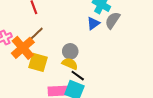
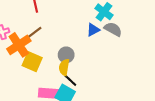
gray semicircle: (113, 20) -> (113, 29), turned 78
yellow semicircle: (70, 64) -> (64, 67), turned -112

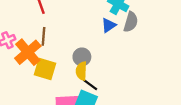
gray semicircle: (113, 29) -> (131, 22), turned 84
brown line: (34, 33) -> (44, 36), turned -42

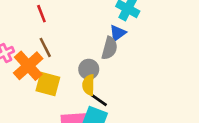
gray semicircle: (131, 22) -> (110, 48), moved
brown line: (44, 36) -> (45, 47), turned -30

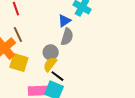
blue triangle: (118, 33) -> (64, 21), moved
yellow semicircle: (89, 85) -> (50, 64), turned 35

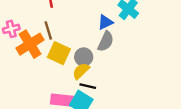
yellow square: (19, 62) -> (59, 53), moved
black line: (57, 76) -> (88, 86), turned -32

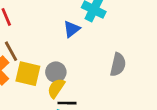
gray semicircle: (106, 41) -> (118, 65), moved

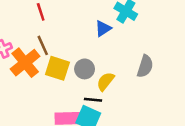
yellow semicircle: (56, 88) -> (105, 81), moved

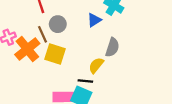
gray semicircle: (145, 66) -> (112, 47), moved
gray circle: (85, 69) -> (58, 24), moved

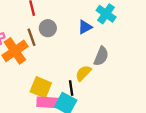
yellow square: (55, 54) -> (41, 87), moved
black line: (85, 81) -> (71, 88), turned 72

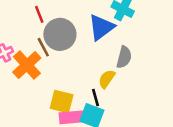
blue triangle: (85, 27) -> (101, 27), size x1.6
gray circle: (48, 28) -> (60, 34), size x1.6

